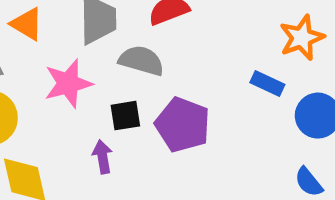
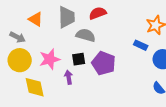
pink star: (68, 83) -> (50, 59), moved

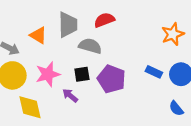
orange triangle: (36, 19) -> (38, 35), moved
blue rectangle: (141, 45) -> (154, 72), moved
purple arrow: (69, 77) -> (70, 95), turned -40

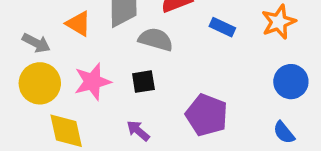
blue rectangle: (154, 72) -> (222, 27), moved
purple pentagon: (111, 79) -> (207, 115), moved
purple arrow: (70, 95) -> (138, 131), moved

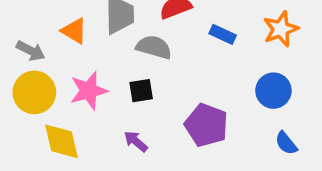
blue circle: (291, 82) -> (273, 91), moved

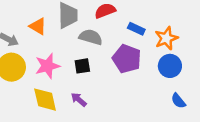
orange star: (281, 29) -> (166, 38), moved
purple pentagon: (206, 125) -> (127, 59), moved
yellow diamond: (61, 141) -> (45, 100), moved

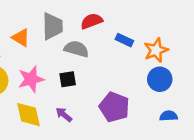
purple pentagon: (127, 59) -> (114, 107), moved
blue semicircle: (178, 101) -> (169, 116), turned 126

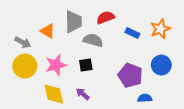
orange star: (156, 50) -> (160, 29), moved
purple pentagon: (114, 107) -> (130, 75), moved
blue semicircle: (169, 116) -> (145, 98), moved

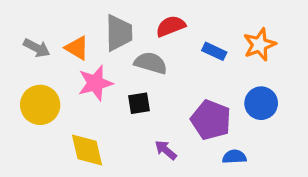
gray arrow: (23, 42) -> (37, 48), moved
pink star: (56, 65) -> (95, 83), moved
purple arrow: (83, 94) -> (166, 150), moved

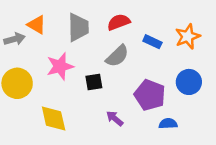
gray arrow: (37, 48) -> (15, 39), turned -42
orange triangle: (77, 48) -> (37, 25), moved
gray semicircle: (151, 63) -> (117, 56), moved, turned 120

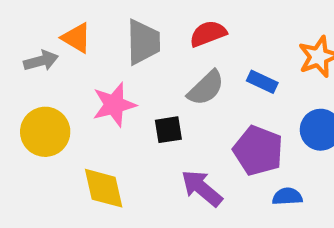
blue rectangle: (152, 42) -> (262, 82), moved
purple arrow: (115, 118) -> (202, 188), size x1.5

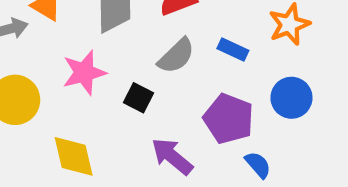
black square: (168, 130) -> (139, 98), turned 36
blue semicircle: (287, 197) -> (258, 165), turned 52

